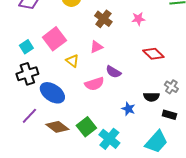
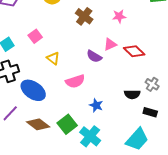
pink square: (54, 39) -> (35, 36), size x0.6
pink triangle: (96, 47) -> (110, 44), moved
purple semicircle: (113, 72) -> (94, 56), moved
blue star: (128, 109) -> (96, 105), moved

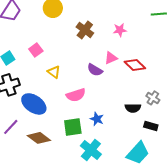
green square: (67, 124) -> (73, 127), moved, turned 30

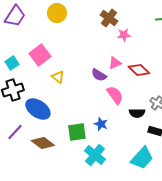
brown cross: (85, 30) -> (109, 18), moved
pink square: (36, 50) -> (40, 55), size x1.5
pink semicircle: (76, 95) -> (115, 95), moved, turned -108

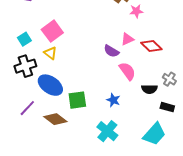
yellow triangle: (58, 77) -> (50, 53), moved
green square: (77, 132) -> (77, 100), moved

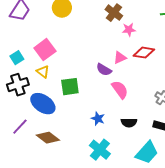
red diamond: (151, 46) -> (144, 53), moved, turned -35
black semicircle: (149, 89) -> (129, 123), moved
green square: (77, 100) -> (70, 87), moved
blue star: (113, 100) -> (98, 119), moved

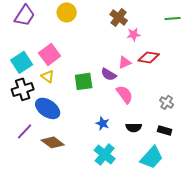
cyan square: (17, 58) -> (22, 62), size x1.5
green square: (70, 87) -> (84, 81), moved

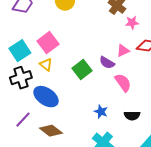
green square: (84, 81) -> (82, 70), turned -30

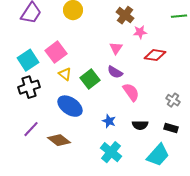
pink triangle: (123, 51) -> (116, 48), moved, turned -32
yellow triangle: (46, 65) -> (65, 74), moved
blue ellipse: (46, 97) -> (70, 106), moved

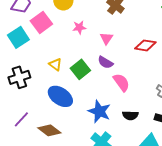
pink star: (140, 32) -> (79, 27), moved
pink square: (56, 52) -> (41, 22), moved
cyan square: (28, 60) -> (18, 37), moved
blue star: (109, 121) -> (99, 111), size x1.6

